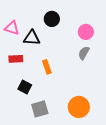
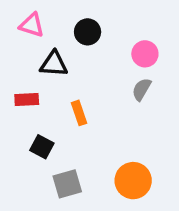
pink triangle: (12, 28) -> (32, 25), moved

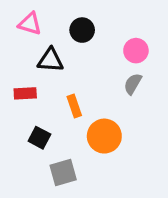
orange circle: (133, 181) -> (104, 136), moved

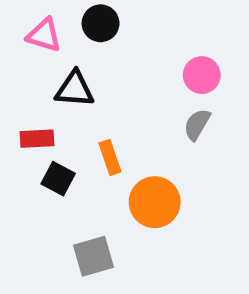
black circle: (82, 30) -> (101, 23), moved
black square: (39, 138) -> (58, 179), moved

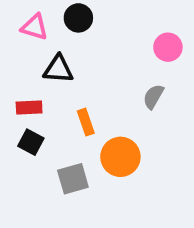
pink circle: (202, 75) -> (168, 47), moved
black square: (58, 179) -> (31, 142), moved
gray square: (93, 256) -> (73, 179), moved

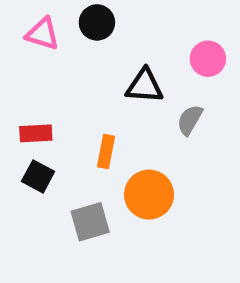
black triangle: (58, 69) -> (145, 86), moved
orange rectangle: (86, 122) -> (106, 152), turned 30

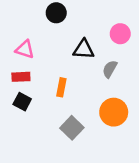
pink triangle: (43, 34) -> (25, 49), moved
orange circle: (149, 195) -> (114, 112), moved
gray square: (90, 222) -> (72, 128), moved, turned -30

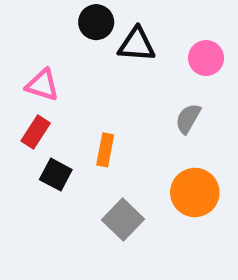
black triangle: (84, 49) -> (137, 45), moved
red rectangle: (21, 77) -> (36, 132), turned -54
black square: (22, 102) -> (56, 175), moved

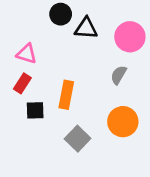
pink circle: (206, 58) -> (130, 37), size x1.4
orange rectangle: (105, 150) -> (66, 95), size x1.4
black square: (56, 175) -> (35, 110), turned -30

